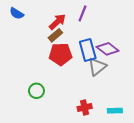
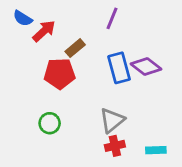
red arrow: (57, 22) -> (44, 31), moved
red pentagon: (61, 54) -> (60, 74), moved
gray triangle: (97, 67) -> (112, 120), moved

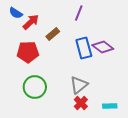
red pentagon: (60, 74) -> (28, 52), moved
green circle: (50, 123) -> (35, 87), size x1.5
red cross: (115, 146) -> (81, 103), turned -32

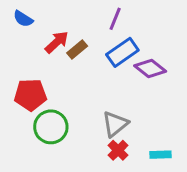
red arrow: (31, 22) -> (57, 42), moved
blue rectangle: (84, 48) -> (122, 52), moved, turned 70
red pentagon: (28, 52) -> (30, 95), moved

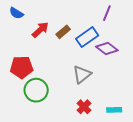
purple line: (115, 19) -> (107, 13), moved
brown rectangle: (77, 49) -> (63, 32), moved
gray triangle: (115, 124) -> (82, 75), moved

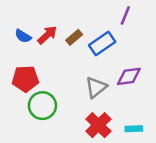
blue semicircle: (16, 13) -> (23, 36), moved
purple diamond: (107, 49) -> (129, 76), moved, turned -45
red cross: (84, 107) -> (98, 125), size x1.5

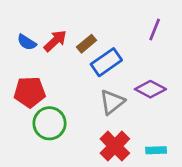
purple line: (125, 15) -> (155, 29), moved
blue rectangle: (102, 43) -> (106, 62), moved
purple diamond: (129, 76) -> (150, 89), turned 35

